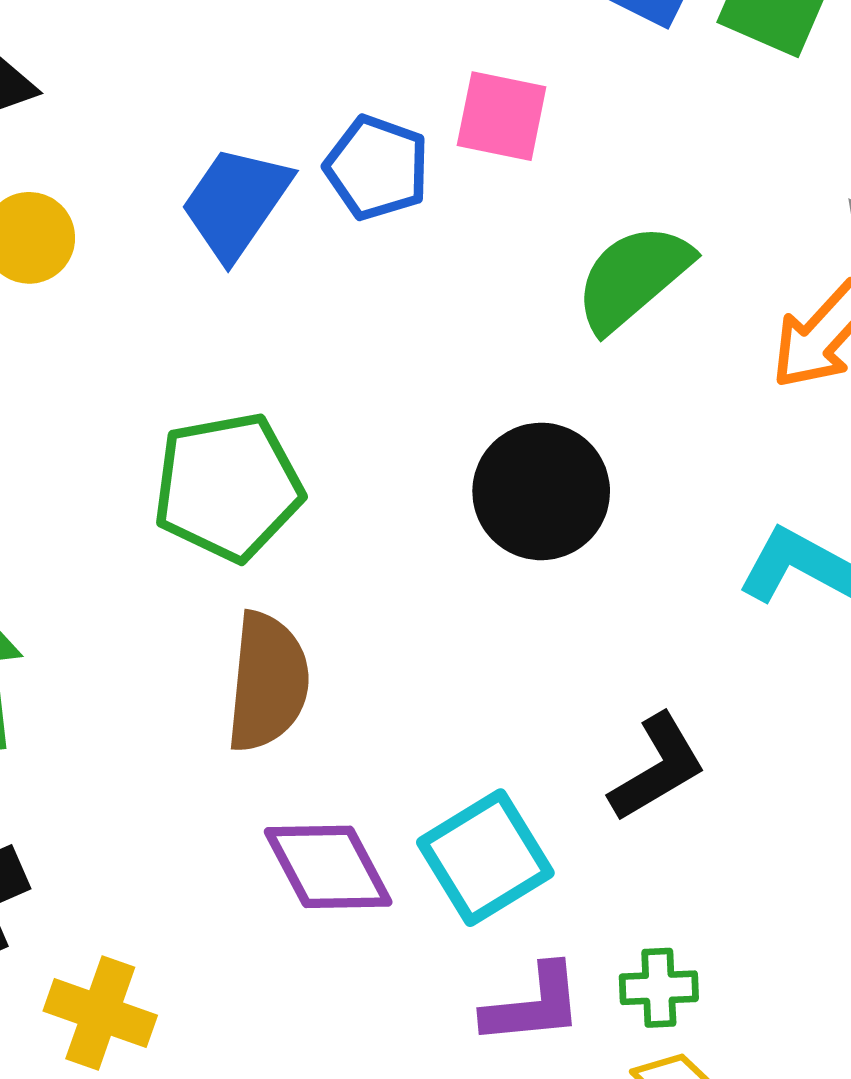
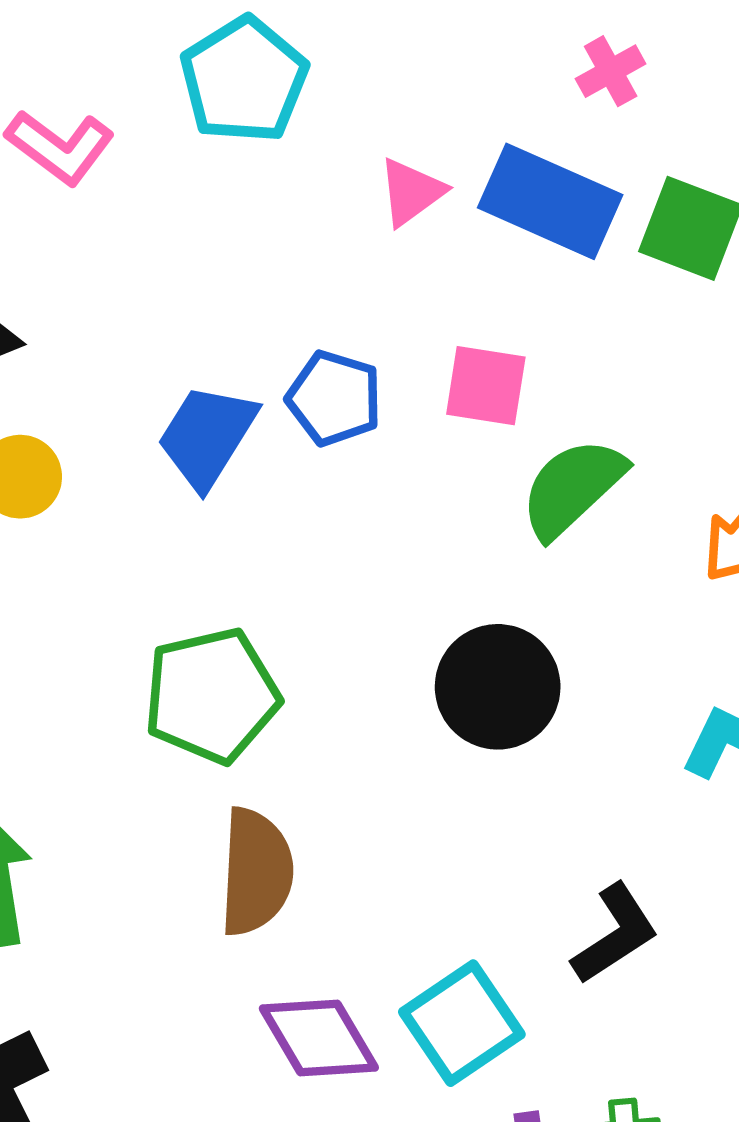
pink square: (502, 116) -> (486, 386), moved

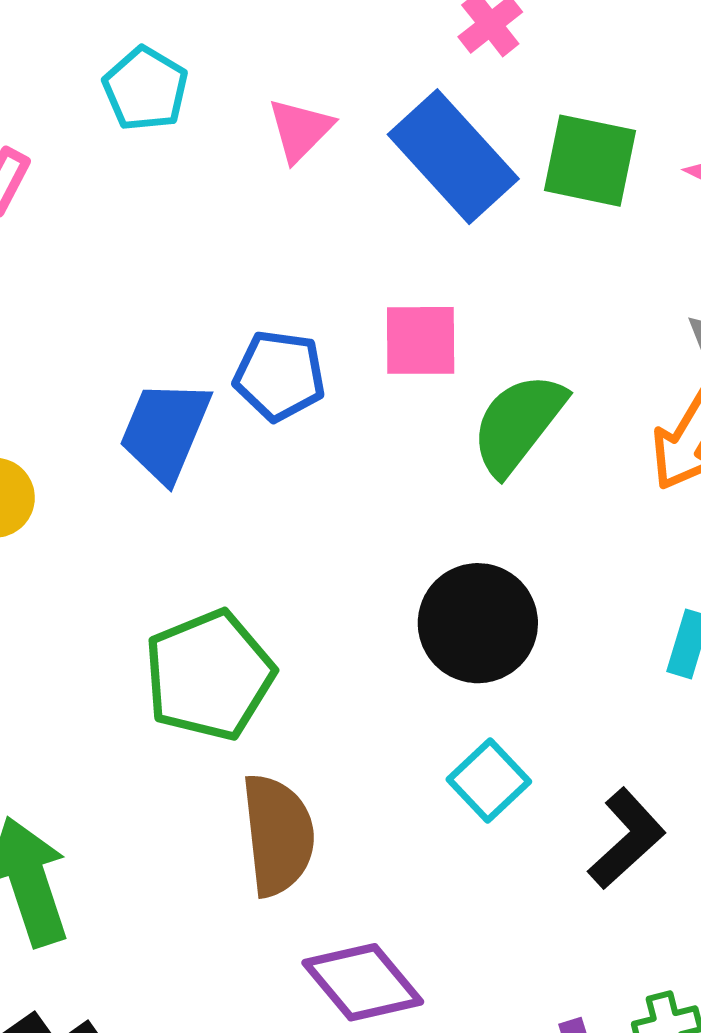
cyan pentagon: (244, 80) -> (146, 89), size x0.7
pink triangle: (411, 192) -> (300, 130), moved
blue rectangle: (550, 201) -> (453, 157), turned 33
cyan square: (462, 1023) -> (489, 781), moved, size x0.7

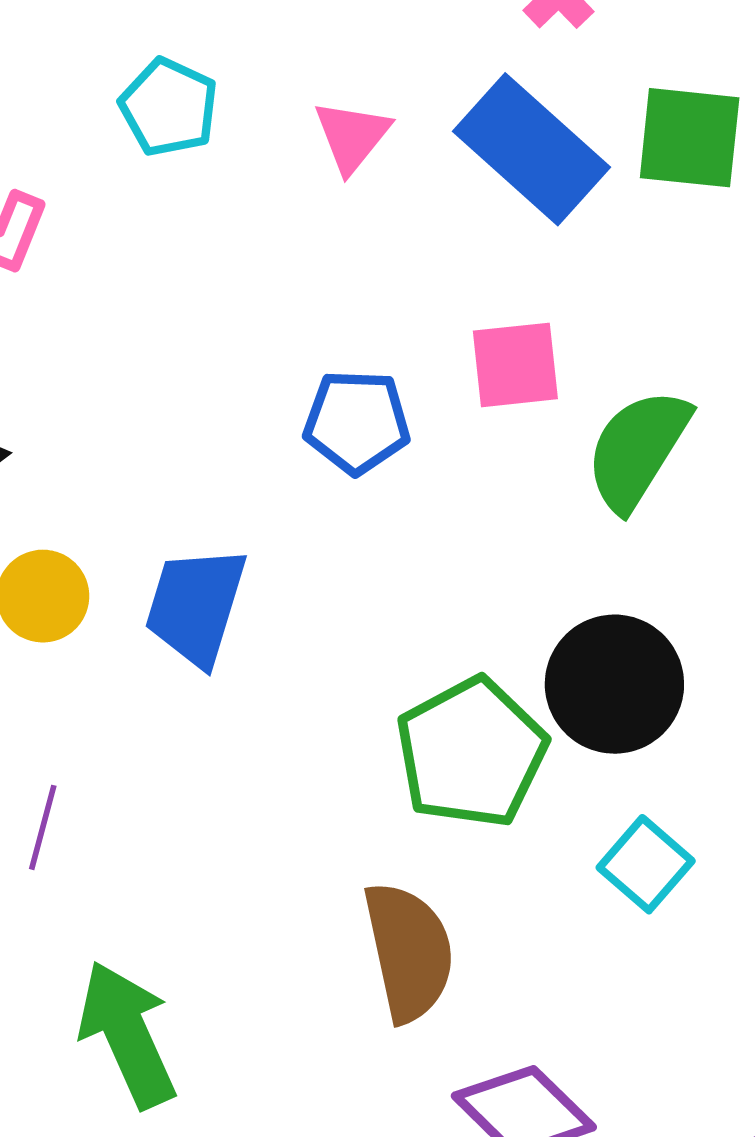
blue trapezoid: (165, 431) -> (196, 606), moved
green pentagon: (209, 675) -> (471, 753), moved

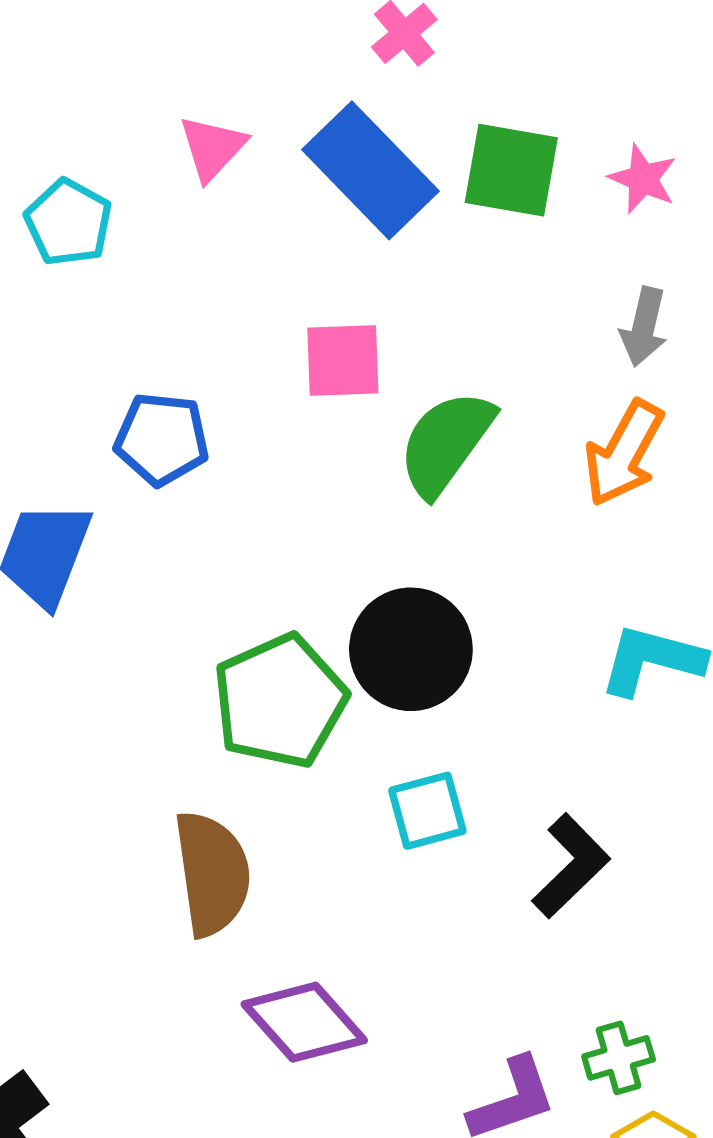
cyan pentagon: (169, 107) -> (68, 222), moved
blue pentagon: (357, 422) -> (162, 439), moved
cyan square: (646, 864) -> (427, 811), turned 30

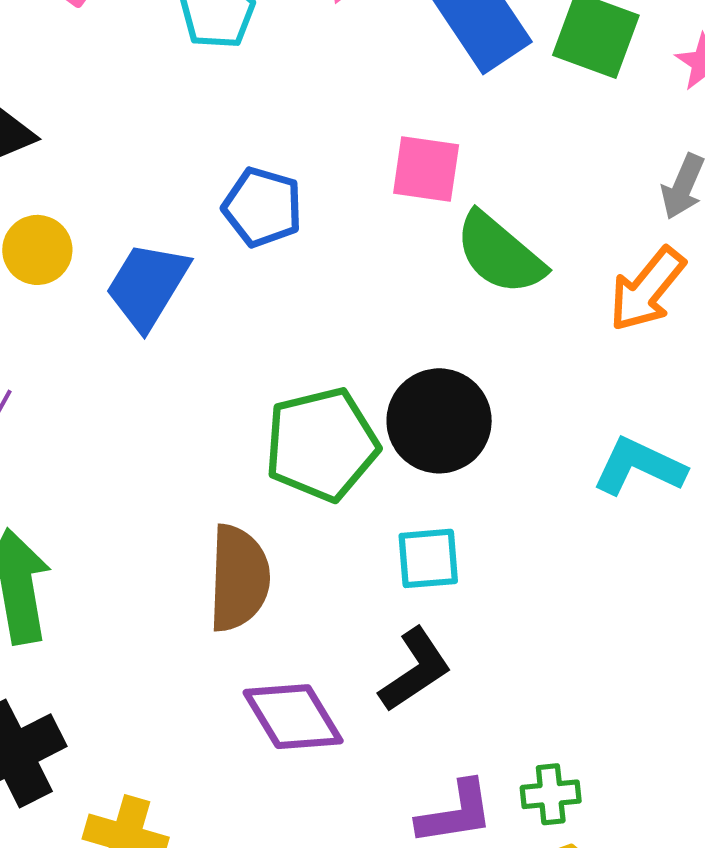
green semicircle: (446, 443) -> (500, 254), turned -96
black L-shape: (571, 866) -> (415, 670), moved

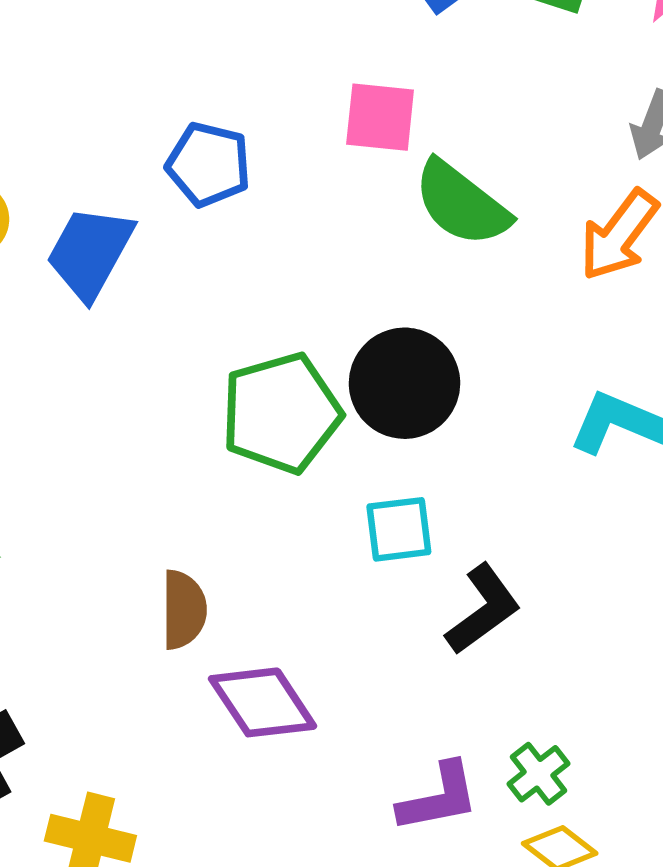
brown semicircle: (239, 578) -> (184, 610), moved, size x0.7
black L-shape: (415, 670) -> (483, 609), moved
green cross: (551, 794) -> (539, 774), turned -30

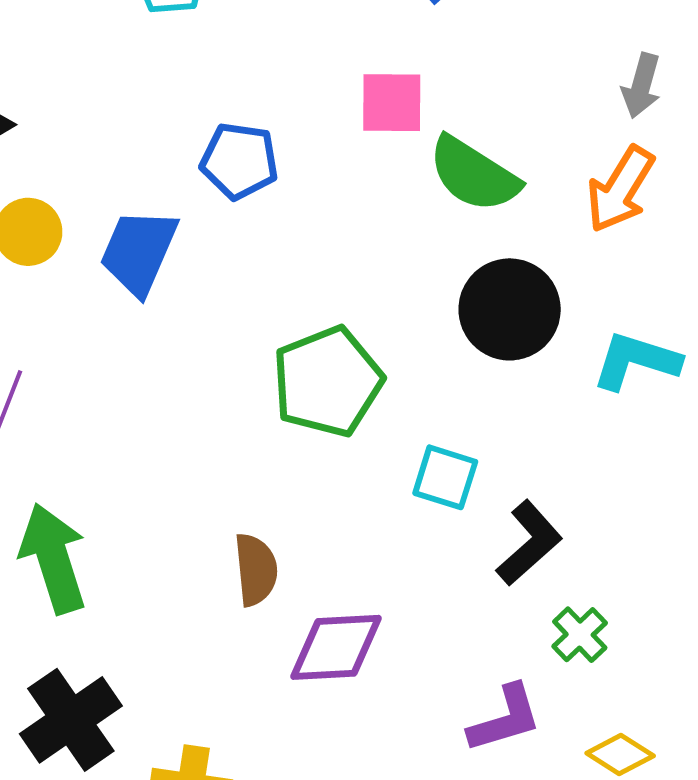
black circle: (405, 383) -> (510, 309), moved
cyan square: (399, 529) -> (445, 477), turned 30
purple diamond: (263, 702) -> (336, 647), turned -54
green cross: (539, 774) -> (580, 635), moved

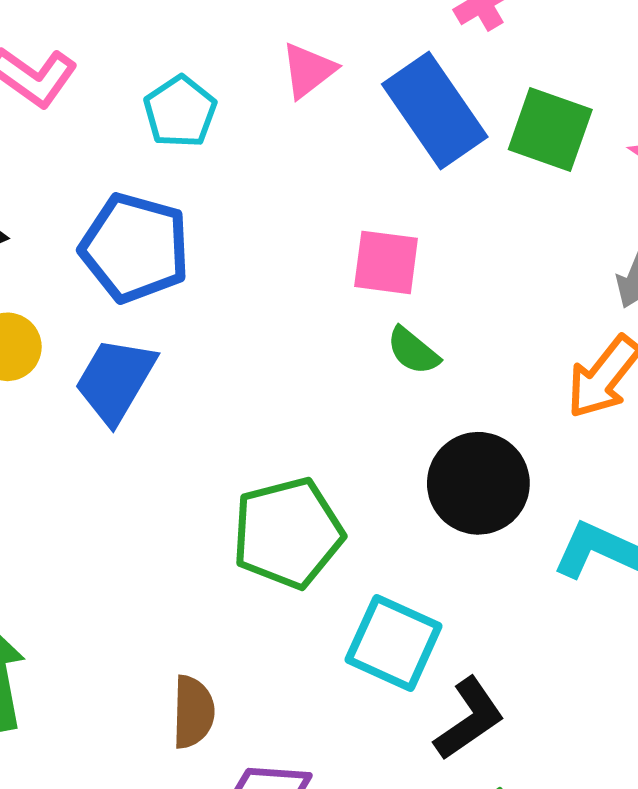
blue pentagon: (239, 161) -> (135, 248), moved, size x1.4
green semicircle: (474, 174) -> (413, 351), moved, size x0.6
cyan square: (445, 477) -> (394, 643), size x1.4

